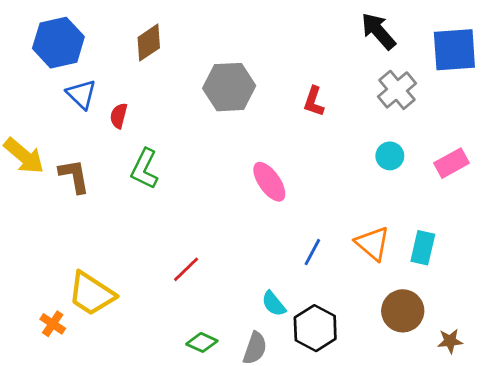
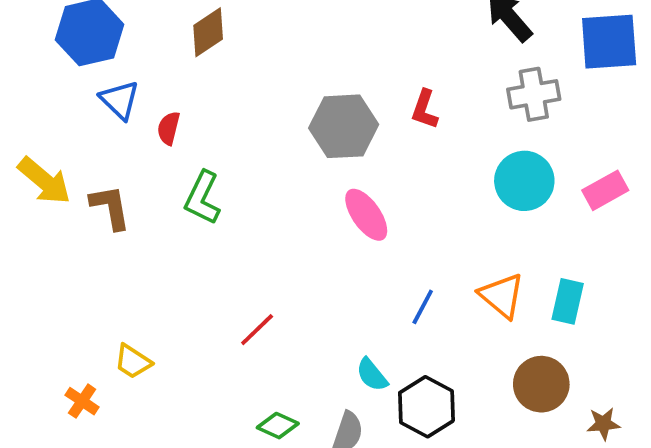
gray hexagon: (229, 87) -> (344, 126), moved
gray cross: (397, 90) -> (534, 94), turned 30
cyan circle: (390, 156) -> (524, 181), size x1.6
yellow trapezoid: (91, 294) -> (133, 362), size x0.6

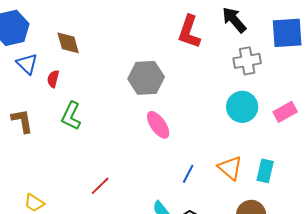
brown diamond: (208, 32) -> (68, 43), moved, turned -72
red L-shape: (425, 109) -> (189, 32), moved, size x1.6

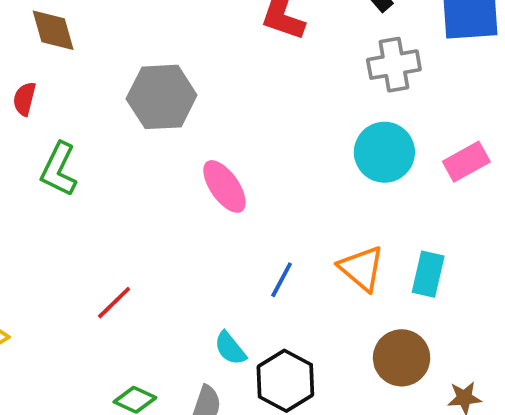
gray hexagon: (146, 78) -> (162, 97), moved

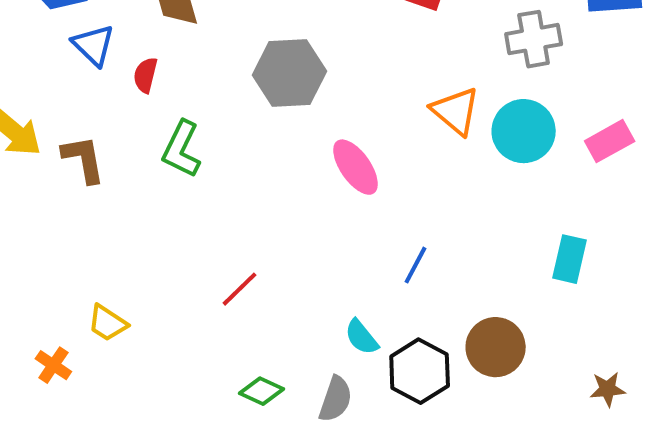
orange triangle: (362, 268) -> (456, 111), moved
brown circle: (402, 358) -> (496, 347), moved

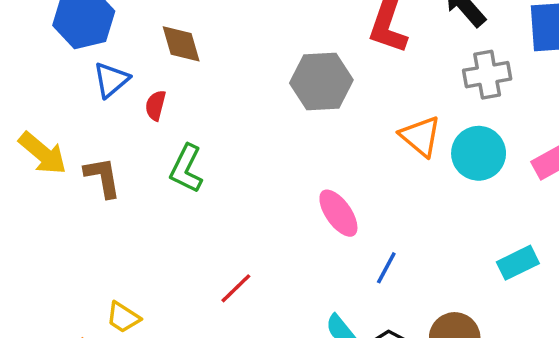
blue triangle: (93, 45) -> (111, 80), turned 36
gray hexagon: (289, 73) -> (321, 81), moved
pink ellipse: (356, 167) -> (338, 213), moved
cyan rectangle: (570, 259) -> (518, 263), turned 51

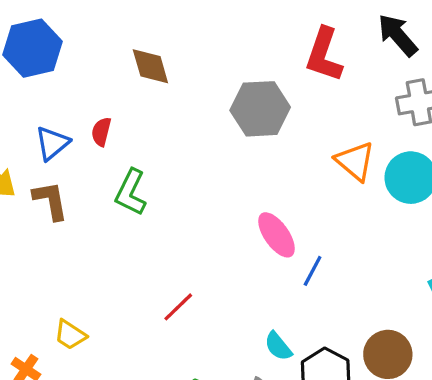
brown diamond: (181, 44) -> (150, 66), moved
blue triangle: (111, 80) -> (52, 143), moved
blue line: (386, 268) -> (313, 271), moved

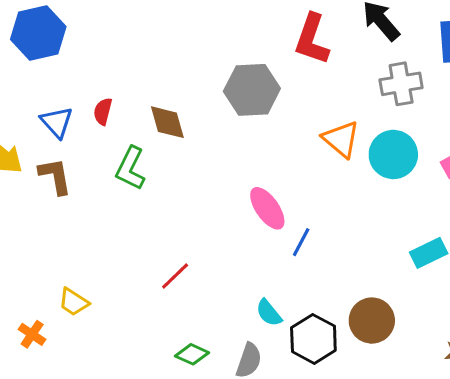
brown diamond: (150, 66) -> (167, 122), moved
blue triangle: (52, 143) -> (57, 122), turned -32

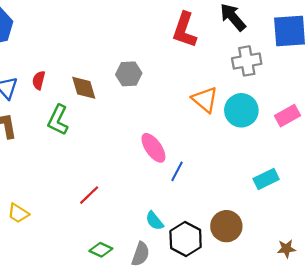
gray hexagon: (252, 90) -> (129, 74), moved, size x0.7

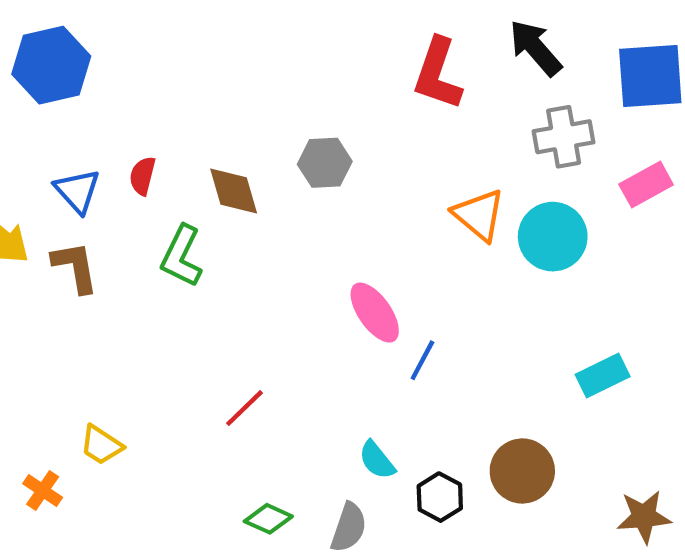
pink rectangle: (287, 116) -> (646, 184), moved
black hexagon: (186, 239) -> (440, 497), size x0.7
brown star: (286, 249) -> (644, 517), size x1.4

